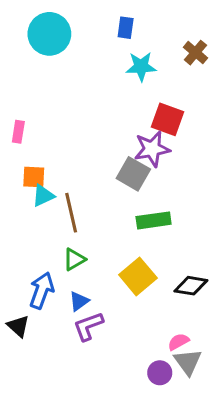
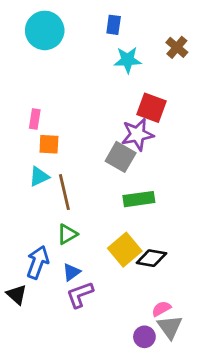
pink rectangle: (18, 132) -> (35, 119), moved
orange square: (34, 177) -> (49, 144), moved
black diamond: (191, 286) -> (151, 258), moved

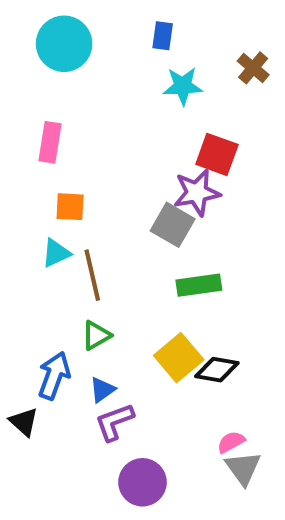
pink rectangle: (35, 119) -> (50, 142), moved, size x1.4
purple circle: (144, 337) -> (142, 482), moved, size x1.5

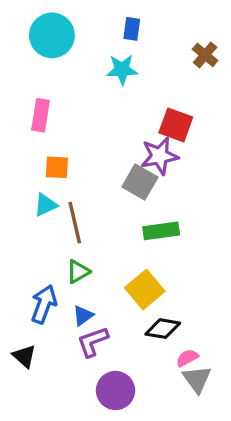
cyan star: (183, 86) -> (122, 70), moved
black diamond: (217, 370) -> (163, 329), moved
black triangle: (24, 422) -> (24, 356), moved

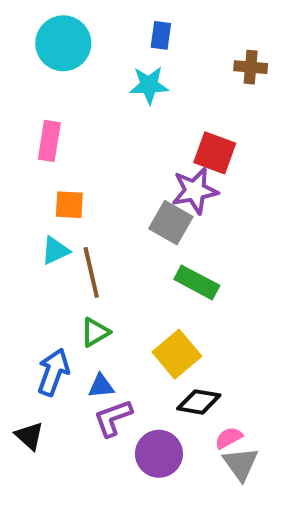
brown cross: (205, 55) -> (251, 67), turned -35
green rectangle: (161, 231) -> (197, 282), turned 36
blue triangle: (83, 316) -> (101, 386), turned 30
purple circle: (116, 391) -> (159, 454), moved

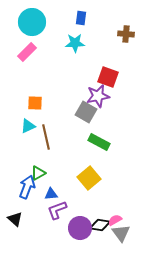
pink rectangle: (49, 141) -> (27, 52), moved, turned 36
green triangle: (95, 332) -> (38, 173), moved
black diamond: (199, 402) -> (100, 225), moved

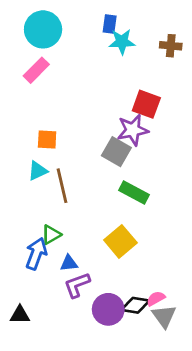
cyan star: (75, 43) -> (122, 42), moved
black triangle: (15, 219) -> (20, 315), moved, turned -42

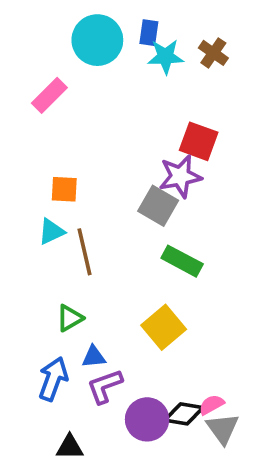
cyan circle: (43, 29) -> (97, 40), moved
brown cross: (171, 46) -> (213, 53), moved, turned 30
blue arrow: (36, 254) -> (53, 379), moved
black triangle: (20, 315) -> (70, 447), moved

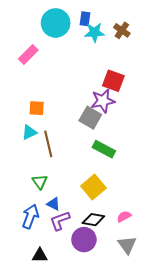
green triangle: (70, 318) -> (40, 182), turned -35
blue triangle: (94, 357) -> (53, 204), turned 32
pink semicircle: (212, 405) -> (124, 216), moved
black diamond: (184, 414) -> (93, 220), moved

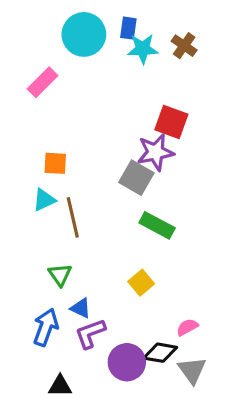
yellow square: (93, 187) -> (141, 283), size x0.7
black diamond: (93, 220) -> (160, 353), moved

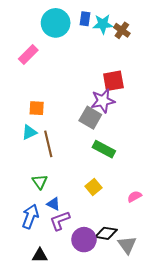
cyan star: (143, 49) -> (103, 24), moved
red square: (171, 122) -> (113, 81), turned -30
pink semicircle: (187, 327) -> (134, 196), moved

